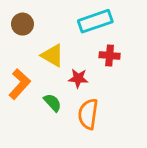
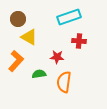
yellow triangle: (52, 55) -> (29, 37), moved
green semicircle: (52, 103) -> (39, 74), turned -56

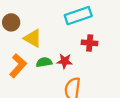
brown circle: (18, 19) -> (11, 22), moved
green semicircle: (39, 74) -> (44, 62), moved

